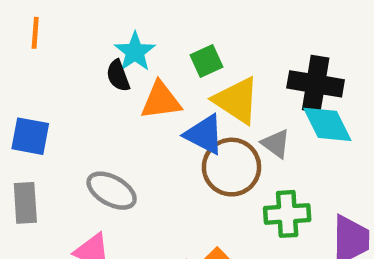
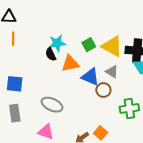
cyan star: (135, 52) -> (57, 43), turned 30
yellow triangle: (236, 100) -> (112, 46), moved
gray triangle: (276, 144) -> (112, 72), moved
brown circle: (231, 167) -> (103, 90), size x0.6

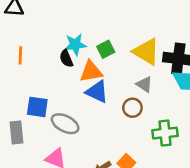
orange line: (13, 39) -> (20, 55), moved
green square: (89, 45) -> (106, 49), moved
blue triangle: (90, 77) -> (97, 92), moved
blue square: (15, 84) -> (37, 107), moved

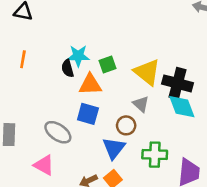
blue triangle: (97, 92) -> (114, 148), moved, turned 35
blue square: (37, 107) -> (88, 114), moved

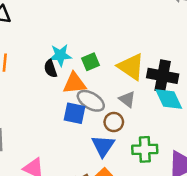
gray ellipse: (58, 132) -> (91, 101), moved

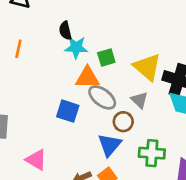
black semicircle: (50, 69) -> (65, 31), moved
blue square: (74, 113) -> (68, 111), moved

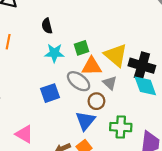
cyan star: (76, 47) -> (54, 53), moved
orange triangle: (87, 78) -> (92, 66), moved
blue square: (68, 111) -> (50, 93), turned -36

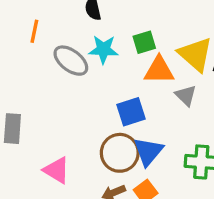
gray ellipse: (79, 81) -> (71, 61), moved
blue square: (50, 93) -> (131, 112), moved
brown circle: (96, 101) -> (120, 153), moved, size x1.5

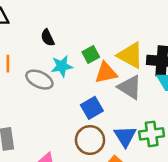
gray triangle: (186, 95) -> (130, 87), size x1.5
blue triangle: (148, 151) -> (125, 136), moved

